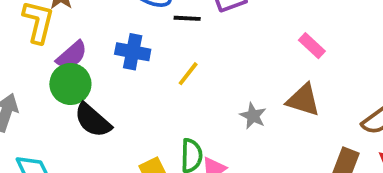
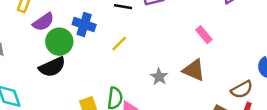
green circle: (70, 84) -> (59, 42), moved
black semicircle: (93, 120) -> (52, 67), turned -72

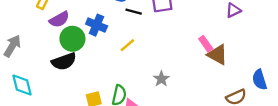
brown triangle: (194, 70) -> (217, 55), moved

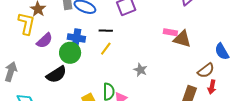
black line: (134, 12) -> (106, 31), moved
green circle: (72, 39) -> (70, 53), moved
pink rectangle: (206, 44) -> (170, 32), turned -32

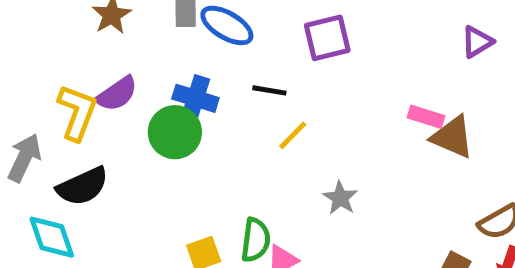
yellow L-shape: (26, 24) -> (77, 112), moved
yellow line: (106, 49) -> (293, 135), moved
black semicircle: (56, 74) -> (83, 186), moved

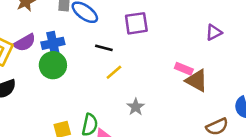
blue cross: (195, 98) -> (53, 43), moved, turned -35

